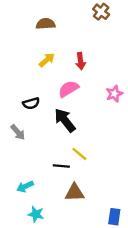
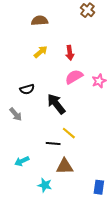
pink semicircle: (68, 89) -> (74, 77), moved
cyan star: (36, 214) -> (45, 185), moved

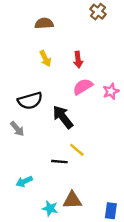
yellow arrow: (41, 52) -> (45, 58), turned 104
black semicircle: (27, 89) -> (30, 101), size x1.5
brown triangle: (65, 166) -> (72, 200), moved

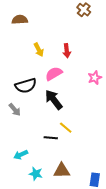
brown semicircle: (44, 23) -> (20, 20), moved
pink semicircle: (83, 87) -> (54, 74), moved
cyan star: (50, 208) -> (36, 174), moved

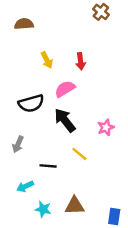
pink star: (95, 78) -> (106, 127), moved
gray arrow: (15, 110) -> (18, 144), moved, turned 64
black line: (51, 138) -> (48, 166), moved

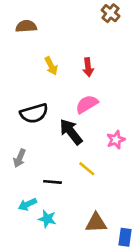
pink semicircle: (65, 89) -> (87, 104), moved
brown triangle: (75, 206) -> (96, 223), moved
cyan star: (43, 209) -> (47, 219), moved

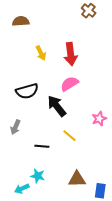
red arrow: (88, 67) -> (71, 54), size x1.5
pink star: (116, 140) -> (99, 119), moved
cyan arrow: (27, 204) -> (22, 189), moved

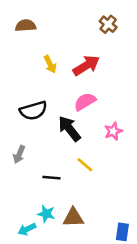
brown cross: (89, 11) -> (108, 24), moved
red arrow: (71, 54) -> (86, 65), turned -115
pink star: (99, 119) -> (113, 131), moved
brown triangle: (77, 179) -> (73, 218), moved

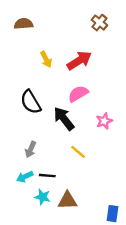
black semicircle: (33, 111) -> (31, 102), turned 75
gray arrow: (19, 154) -> (31, 149), moved
black line: (51, 178) -> (47, 176), moved
cyan arrow: (27, 229) -> (25, 177), moved

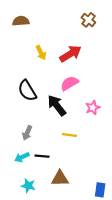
yellow line: (78, 152) -> (69, 135), turned -32
cyan star: (43, 197) -> (28, 186), moved

